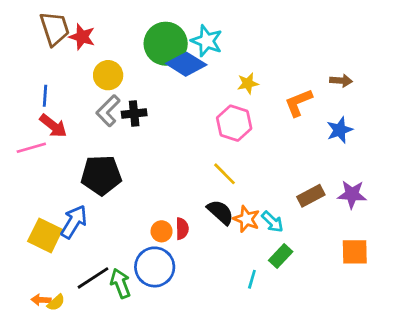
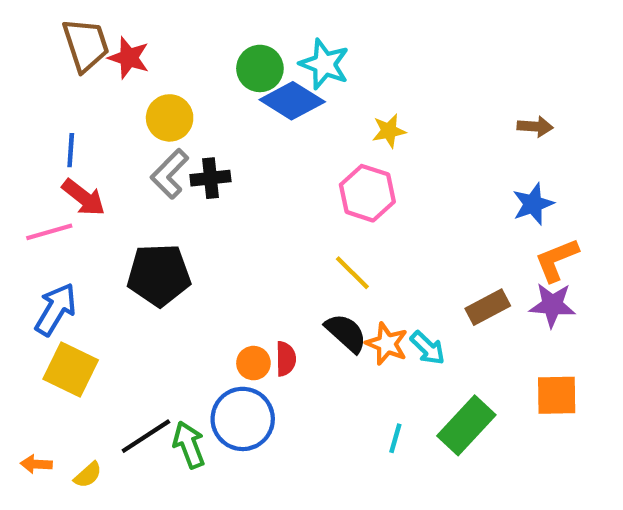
green circle: (166, 44) -> (260, 68), size x0.7
orange L-shape: (299, 103) -> (557, 260), moved
blue arrow: (74, 222) -> (56, 309), moved
green rectangle: (281, 256) -> (466, 425), moved, size x1.5
orange arrow: (41, 300) -> (36, 464), moved

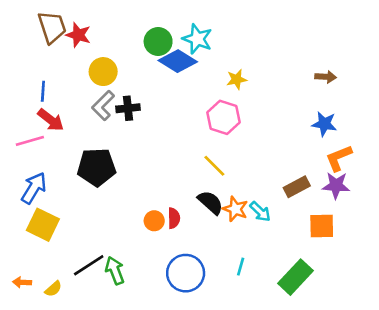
blue star: (533, 204) -> (324, 124), turned 30
orange square: (557, 395) -> (322, 226), moved
blue circle: (243, 419) -> (186, 273), moved
green rectangle: (466, 425) -> (296, 277), moved

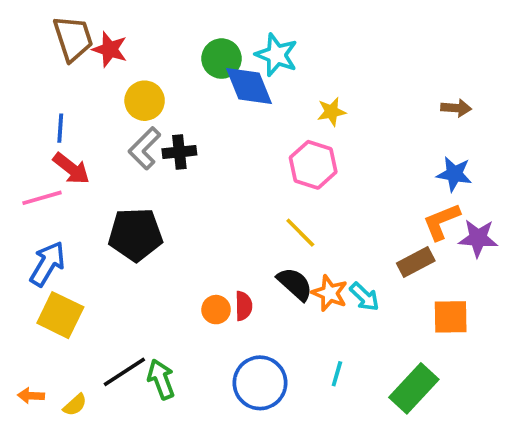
blue diamond: (178, 61) -> (249, 86), turned 36
orange L-shape: (339, 158) -> (441, 222), moved
purple star: (336, 185) -> (478, 238), moved

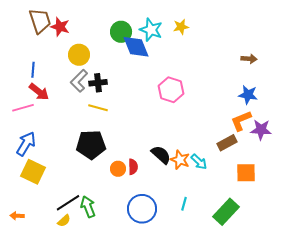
yellow star: (331, 112) -> (181, 27), moved
yellow line: (300, 233) -> (98, 108), moved, turned -30
black pentagon: (135, 234) -> (91, 145), moved
yellow semicircle: (75, 405) -> (64, 221), moved

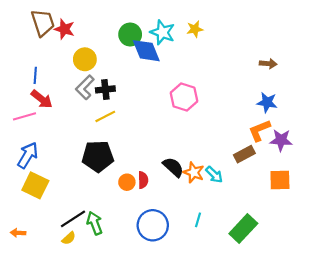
yellow line: (98, 108) -> (105, 116), turned -42
orange square: (246, 173) -> (280, 180), moved

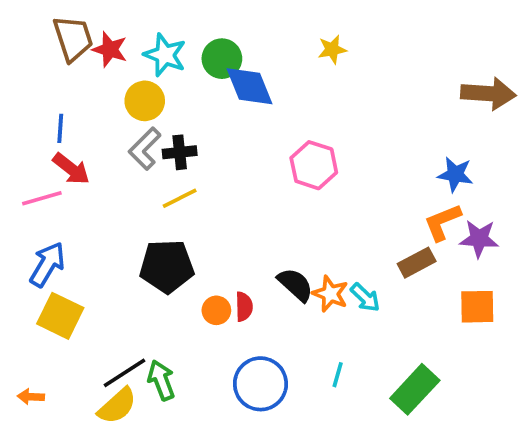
cyan star: (162, 32) -> (165, 55), moved
brown arrow: (268, 64) -> (488, 94), moved, size x1.8
yellow semicircle: (69, 238) -> (117, 406), size x1.6

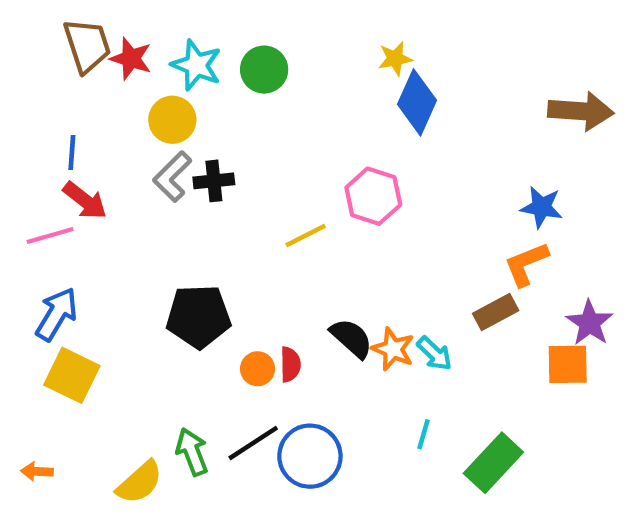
blue diamond: (249, 86) -> (417, 102), moved, turned 46
yellow line: (180, 198) -> (306, 236), moved
purple star: (479, 239) -> (590, 323), moved, turned 30
black line: (125, 373) -> (253, 443), moved
cyan line: (338, 375) -> (424, 434), moved

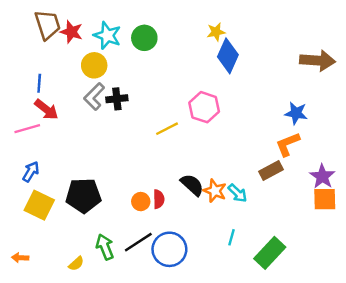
blue arrow: (57, 314) -> (31, 172), size x0.7
black pentagon: (199, 316) -> (83, 196), moved
orange square: (568, 364) -> (325, 199), moved
yellow semicircle: (140, 482) -> (76, 264), size x0.6

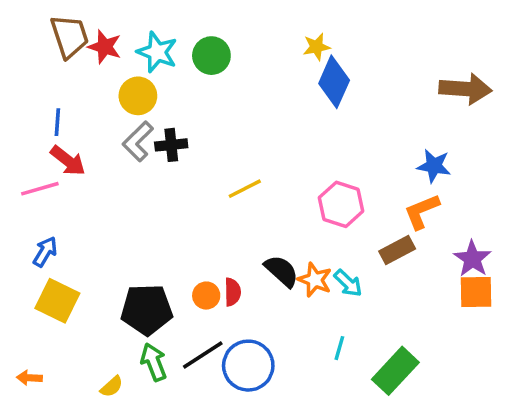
pink hexagon: (204, 107) -> (341, 204), moved
black pentagon: (83, 196) -> (147, 310), moved

